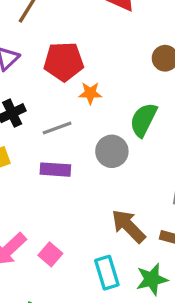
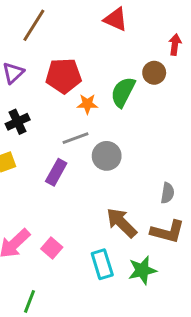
green semicircle: (143, 120) -> (123, 92), moved
gray line: (57, 128) -> (75, 138), moved
purple rectangle: (55, 170) -> (56, 172), turned -65

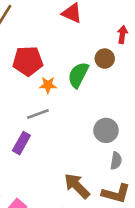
gray circle: (107, 156) -> (106, 130), moved

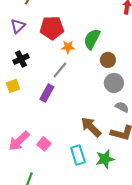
brown circle: (105, 59) -> (108, 60), moved
gray line: (38, 114) -> (60, 70), turned -30
gray semicircle: (116, 161) -> (122, 107), turned -72

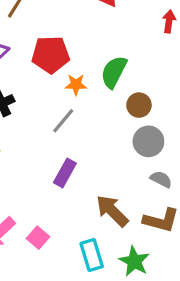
purple rectangle: (47, 93) -> (65, 173), moved
green star: (105, 159) -> (134, 261), turned -30

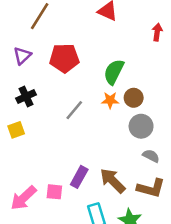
orange star: (76, 85) -> (110, 100), moved
purple rectangle: (65, 173) -> (79, 177), moved
pink square: (38, 238) -> (54, 192), moved, turned -35

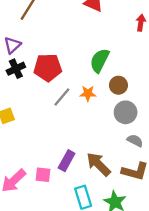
red pentagon: (64, 58) -> (48, 68), moved
black cross: (26, 97) -> (16, 69), moved
orange star: (110, 100) -> (88, 93), moved

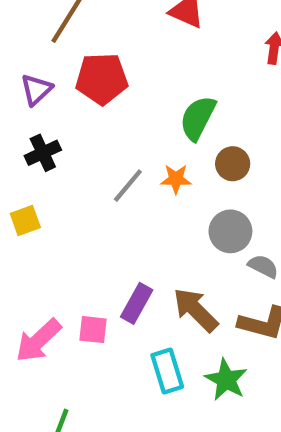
red pentagon: (48, 68) -> (102, 79), moved
black cross: (16, 69) -> (43, 153), moved
gray circle: (126, 112) -> (230, 231), moved

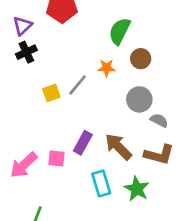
purple triangle: (36, 90) -> (22, 26), moved
gray line: (128, 186) -> (78, 85), moved
yellow square: (25, 220) -> (51, 93), moved

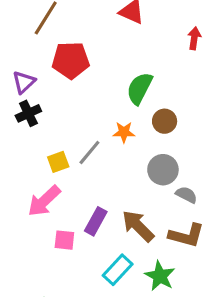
pink arrow: (24, 165) -> (44, 201), moved
cyan rectangle: (101, 183) -> (118, 270), turned 60

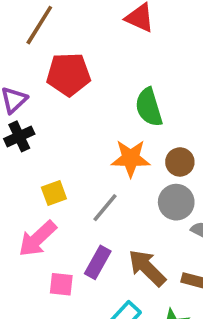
green semicircle: (140, 88) -> (149, 107), turned -44
brown circle: (165, 121) -> (180, 162), moved
orange star: (124, 132) -> (131, 158), size x1.5
gray line: (89, 152) -> (105, 208), moved

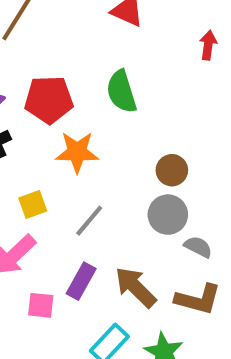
red pentagon: (69, 74) -> (49, 100), moved
green semicircle: (149, 107) -> (121, 92), moved
orange star: (131, 158) -> (77, 152), moved

